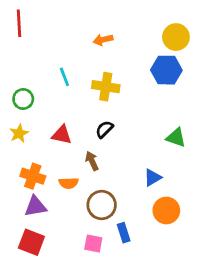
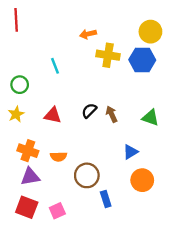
yellow cross: (106, 87) -> (108, 55), moved
brown arrow: (92, 161) -> (112, 114), moved
pink square: (93, 244) -> (57, 211), moved, turned -35

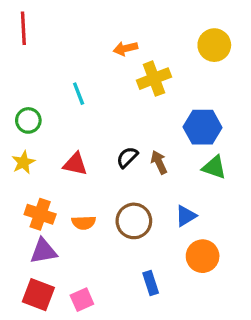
yellow cross: (108, 55) -> (154, 79), turned -30
blue hexagon: (142, 60) -> (203, 127), moved
brown circle: (87, 175) -> (134, 221), moved

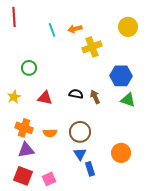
cyan line: (79, 94) -> (52, 30), moved
green circle: (28, 120) -> (29, 68), moved
black semicircle: (127, 157) -> (76, 94), turned 56
blue triangle: (186, 216) -> (80, 154), moved, turned -32

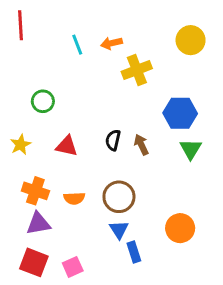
black semicircle: (76, 94) -> (113, 140), turned -88
green triangle: (128, 100) -> (191, 149), turned 42

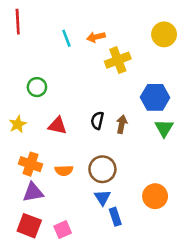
brown arrow: (141, 145) -> (122, 124), turned 36

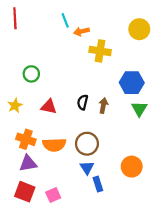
cyan line: (66, 38) -> (65, 20), moved
yellow cross: (118, 60) -> (100, 51), turned 30
orange semicircle: (64, 171) -> (54, 145), size x1.5

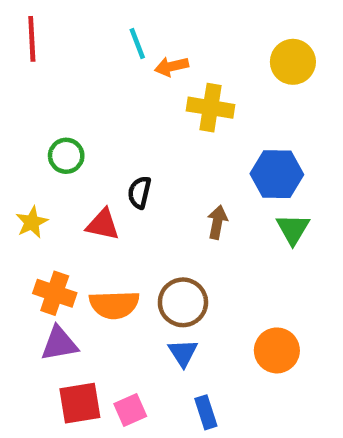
black semicircle: (83, 102) -> (139, 192), moved
blue rectangle: (98, 184) -> (206, 412), moved
red square: (25, 192) -> (80, 403), moved, turned -30
pink square: (53, 195) -> (130, 410), moved

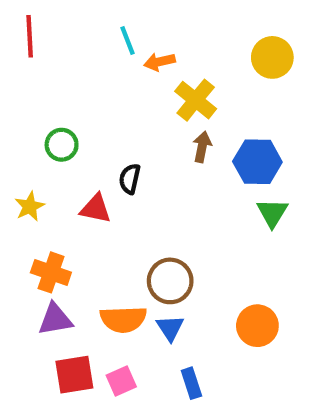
yellow cross: (210, 108) -> (196, 100), turned 30
brown arrow: (217, 222) -> (202, 147), moved
orange semicircle: (114, 305) -> (123, 319), moved

